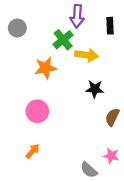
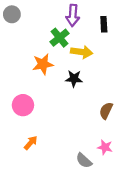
gray circle: (17, 28) -> (12, 14), moved
black star: (95, 89) -> (74, 79), moved
pink circle: (37, 111) -> (23, 105), moved

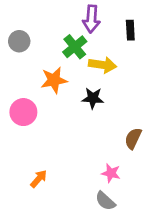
gray circle: (12, 14) -> (19, 41), moved
pink circle: (23, 105) -> (23, 112), moved
pink star: (105, 147) -> (111, 173), moved

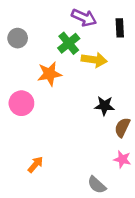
purple arrow: (91, 19) -> (84, 18), turned -70
black star: (93, 98) -> (104, 106), moved
pink star: (111, 173) -> (122, 159), moved

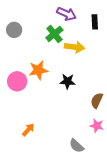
orange star: (50, 74) -> (38, 70), moved
black star: (104, 106) -> (68, 81), moved

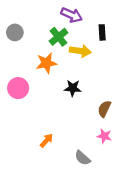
black rectangle: (95, 22) -> (102, 32), moved
orange star: (38, 70) -> (46, 63), moved
orange arrow: (28, 130) -> (46, 140), moved

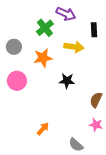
gray circle: (15, 32) -> (14, 47), moved
green cross: (58, 37) -> (45, 28), moved

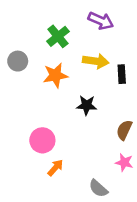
purple arrow: (66, 14) -> (101, 21), moved
black rectangle: (94, 30) -> (122, 74), moved
pink circle: (17, 81) -> (42, 140), moved

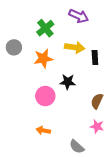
pink circle: (42, 140) -> (45, 96), moved
orange arrow: (55, 168) -> (43, 130), turned -120

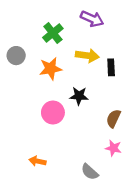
orange arrow: (43, 130) -> (37, 161), moved

